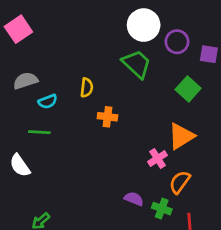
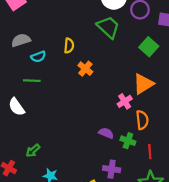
orange cross: (107, 117) -> (85, 69), turned 32
orange semicircle: (180, 182) -> (142, 120), turned 138

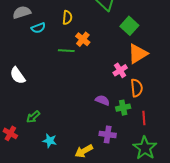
green square: (149, 47) -> (129, 26), moved
green line: (32, 81) -> (66, 51), moved
green cross: (128, 141) -> (123, 108), turned -32

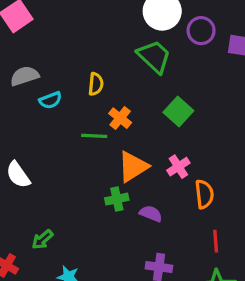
green square: (129, 26) -> (178, 112), moved
orange triangle: (138, 54) -> (133, 167), moved
green cross: (123, 108) -> (117, 199), moved

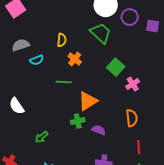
yellow semicircle: (96, 84) -> (62, 40), moved
orange cross: (120, 118) -> (75, 59), moved
pink cross: (178, 167) -> (133, 84), moved
green arrow: (42, 240) -> (42, 137), moved

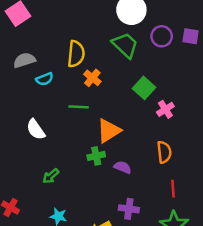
purple circle: (130, 17) -> (162, 36), moved
yellow semicircle: (62, 40) -> (76, 54), size x1.5
white semicircle: (17, 106) -> (36, 129), moved

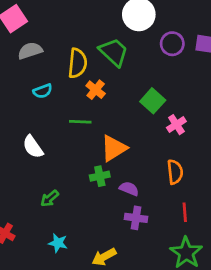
green trapezoid: (125, 45) -> (114, 52), moved
gray semicircle: (24, 60) -> (30, 51), moved
purple cross: (129, 209) -> (136, 218), moved

